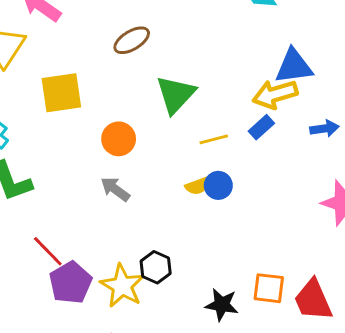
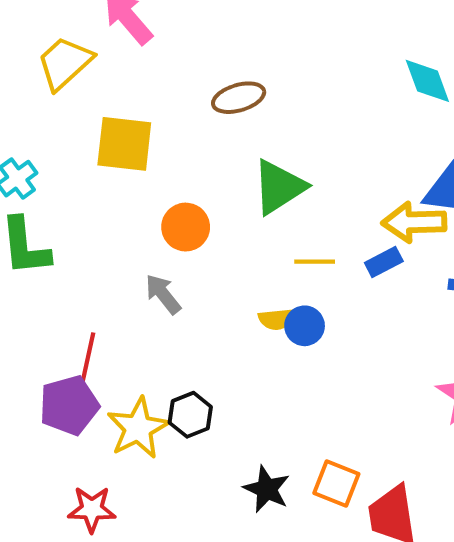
red line: (48, 251) -> (88, 358), moved, turned 42

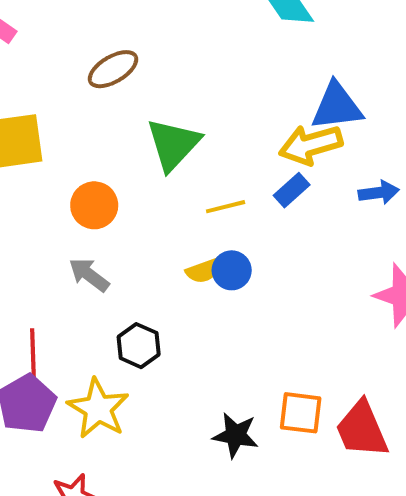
black hexagon: (190, 415) -> (139, 346), moved

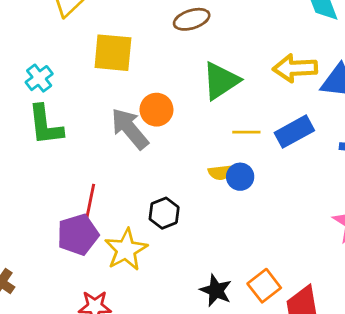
yellow arrow: (311, 145) -> (295, 68), moved
blue rectangle: (292, 190) -> (294, 132), size x1.5
gray arrow: (89, 275) -> (130, 129), moved, size x1.5
orange square: (301, 413) -> (264, 286), turned 32

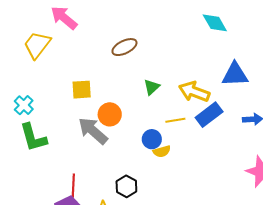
yellow square: (113, 53) -> (82, 90), moved, size x0.7
yellow arrow: (295, 68) -> (194, 92), moved, turned 32
green triangle: (221, 81) -> (152, 87), size x0.6
blue circle: (240, 177) -> (152, 139), moved

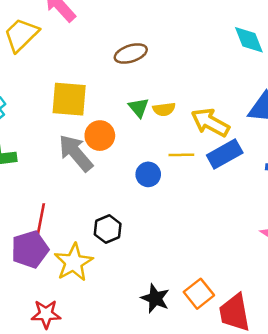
green triangle: (152, 87) -> (139, 108), moved, turned -36
yellow square: (82, 90) -> (69, 99), size x1.4
yellow semicircle: (162, 151) -> (164, 109), moved

